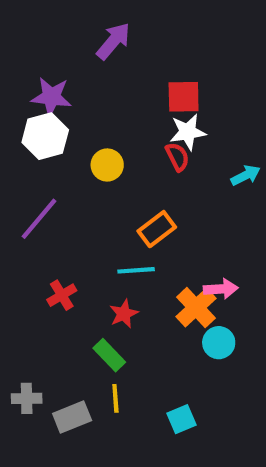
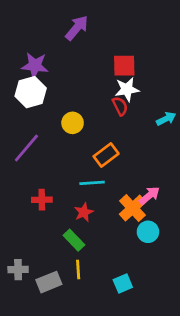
yellow circle: (107, 165) -> (73, 123), moved
pink arrow: (221, 289) -> (149, 195), turned -35
red cross: (62, 295) -> (42, 200), turned 30

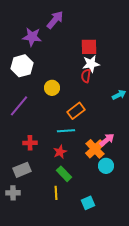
purple star: (35, 66) -> (32, 37), moved
red semicircle: (120, 106) -> (86, 76), turned -144
cyan arrow: (166, 119) -> (119, 95), moved
green rectangle: (74, 240) -> (64, 174), moved
gray rectangle: (49, 282) -> (22, 170), moved

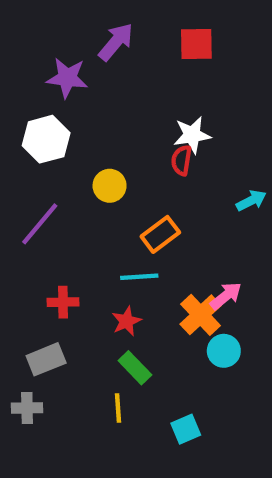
red square: (89, 47) -> (196, 44), moved

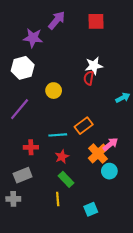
orange rectangle: (160, 234) -> (84, 126), moved
cyan line: (139, 277) -> (58, 135), moved

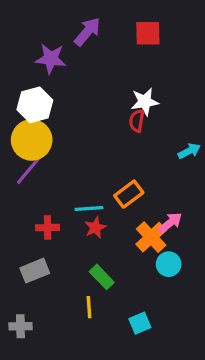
yellow circle: (54, 91) -> (32, 140), moved, size x1.6
red star: (62, 157) -> (95, 228), moved
gray cross: (13, 199) -> (20, 326), moved

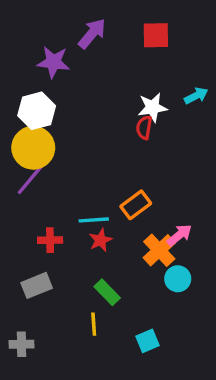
cyan arrow: (189, 151) -> (196, 96), moved

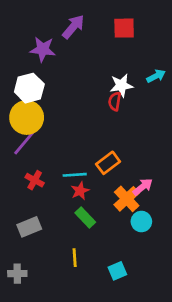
red cross: (50, 240) -> (35, 180), moved, turned 30
green rectangle: (107, 292) -> (85, 218), moved

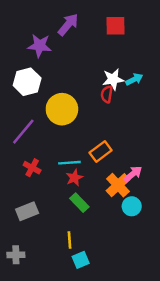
cyan arrow: (156, 76) -> (134, 79), moved
yellow circle: (27, 117) -> (62, 109), moved
cyan square: (117, 271) -> (81, 260), moved

